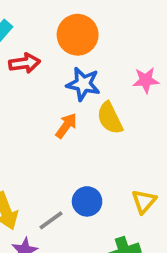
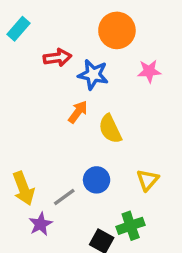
orange circle: (78, 35) -> (117, 30), moved
red arrow: (25, 63) -> (57, 58), moved
yellow semicircle: (110, 118) -> (110, 129), moved

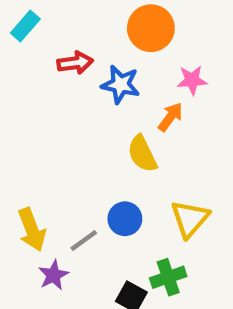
orange arrow: (78, 112) -> (170, 117), moved
yellow triangle: (148, 180) -> (190, 219), size x1.4

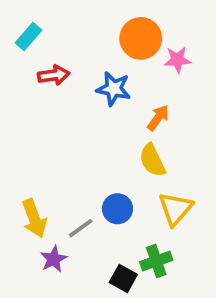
red arrow: (75, 63) -> (54, 75), moved
pink star: (192, 80) -> (177, 60), moved
yellow semicircle: (142, 154) -> (152, 160), moved

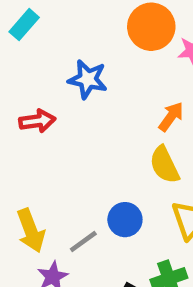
red arrow: (54, 75) -> (37, 121), moved
blue star: (114, 89) -> (88, 79), moved

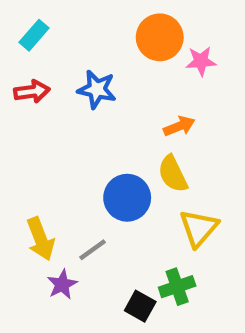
orange arrow: (171, 117) -> (179, 126), turned 32
red arrow: (37, 121) -> (32, 92), moved
blue circle: (125, 220) -> (127, 198), moved, size x1.4

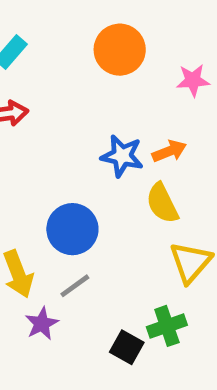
orange circle: (160, 37) -> (120, 50), moved
blue star: (97, 89) -> (122, 156), moved
blue circle: (127, 198) -> (72, 229), moved

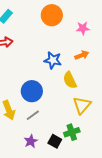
orange arrow: (169, 151) -> (82, 55), moved
purple star: (42, 324) -> (31, 141), moved

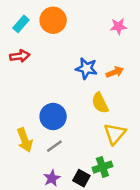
orange circle: (52, 15) -> (53, 20), moved
pink star: (83, 28) -> (118, 26), moved
blue star: (53, 60) -> (86, 68), moved

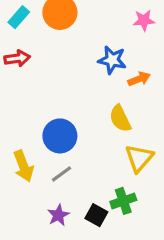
blue star: (86, 68) -> (112, 60), moved

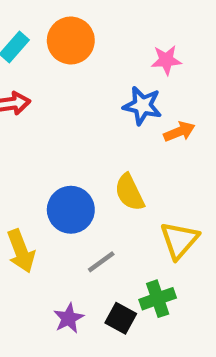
pink star: (144, 20) -> (166, 60), moved
yellow semicircle: (120, 119) -> (129, 192), moved
gray line: (61, 174) -> (101, 262), moved

